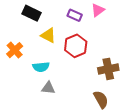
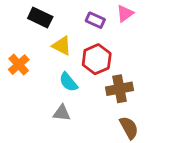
cyan semicircle: (41, 67) -> (68, 82), moved, turned 56
brown cross: (108, 69) -> (120, 89), moved

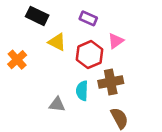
pink triangle: (125, 13) -> (116, 41), moved
cyan semicircle: (68, 82) -> (82, 91), moved, turned 42

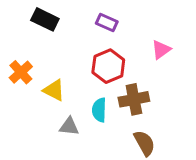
pink triangle: (116, 41) -> (161, 50), moved
yellow triangle: (57, 42) -> (54, 90), moved

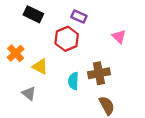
pink triangle: (161, 50) -> (119, 37), turned -40
red hexagon: (108, 66) -> (67, 39), moved
gray triangle: (69, 126) -> (29, 93), moved, turned 32

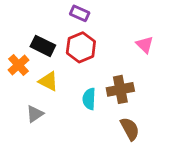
black rectangle: (33, 14) -> (43, 46), moved
purple rectangle: (79, 17) -> (80, 13), moved
gray triangle: (29, 93) -> (35, 114), turned 48

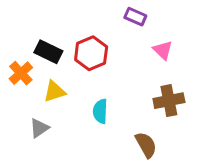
purple rectangle: (80, 13) -> (135, 17), moved
yellow triangle: (48, 81) -> (54, 91), turned -45
brown cross: (120, 89) -> (169, 101), moved

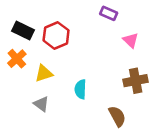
black rectangle: (48, 52) -> (23, 31), moved
red hexagon: (91, 53) -> (56, 35), moved
gray triangle: (39, 128) -> (41, 104), moved, turned -49

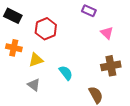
black rectangle: (23, 31) -> (13, 16), moved
orange cross: (17, 59) -> (14, 48), turned -35
cyan semicircle: (80, 89) -> (66, 73), turned 140

